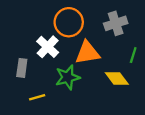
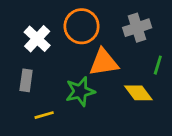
white cross: (48, 47) -> (37, 39), moved

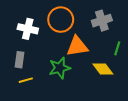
white cross: (37, 39) -> (28, 29), turned -30
yellow line: (44, 115) -> (26, 80), moved

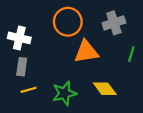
white cross: (28, 29) -> (19, 38), moved
green star: (60, 68) -> (64, 93), moved
yellow diamond: (103, 69) -> (105, 89), moved

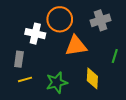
white cross: (19, 38) -> (35, 34), moved
green line: (131, 54) -> (115, 56), moved
yellow diamond: (105, 89) -> (92, 78), turned 40

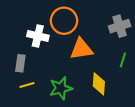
gray cross: (101, 20) -> (120, 26), moved

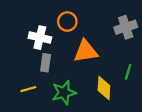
orange circle: (64, 21) -> (67, 22), size x0.7
green line: (123, 60) -> (128, 72), moved
gray rectangle: (20, 63) -> (46, 63), moved

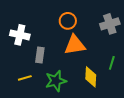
orange circle: (67, 22) -> (68, 21), moved
white cross: (40, 38) -> (20, 35), moved

